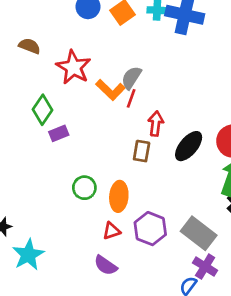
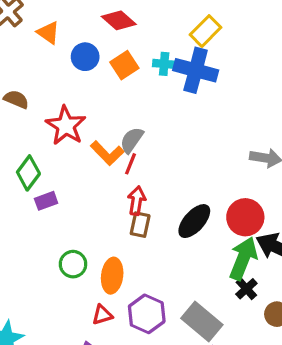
red arrow: (156, 124) -> (137, 201), moved

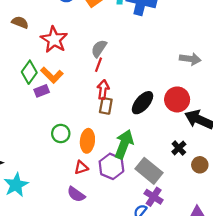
orange L-shape: (107, 153) -> (52, 75), moved
green arrow: (243, 258) -> (124, 144), moved

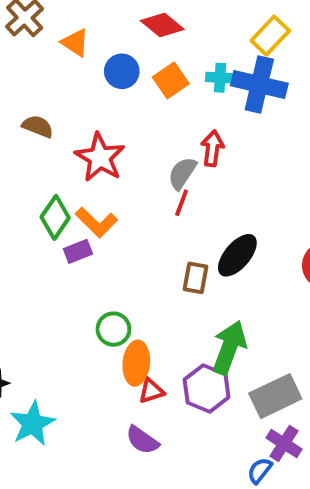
red arrow: (103, 90) -> (212, 148), moved
black ellipse: (143, 103) -> (237, 255), moved
orange ellipse: (87, 141) -> (136, 363), moved
gray rectangle: (149, 171) -> (275, 396), turned -64

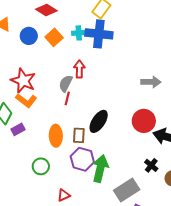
orange L-shape: (96, 222) -> (26, 100), moved
orange ellipse: (136, 363) -> (56, 136), moved
purple hexagon: (207, 388) -> (82, 159), moved

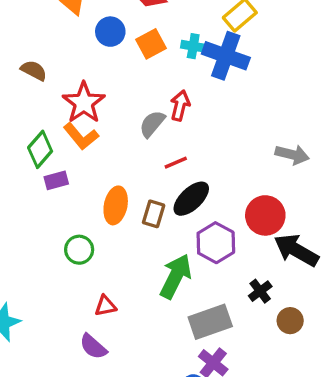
red line: (67, 98) -> (176, 163), moved, turned 40
purple hexagon: (82, 159) -> (216, 243), moved

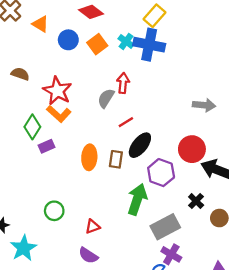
cyan cross: (193, 46) -> (126, 41), turned 35
green circle: (79, 250) -> (54, 211), moved

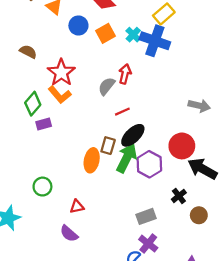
orange ellipse: (89, 157) -> (92, 160), moved
green arrow: (137, 199) -> (127, 158), moved
gray rectangle: (165, 227) -> (146, 216), size x0.7

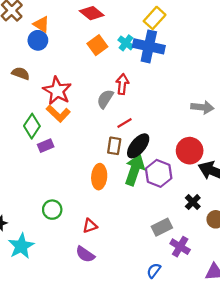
blue circle: (78, 25) -> (38, 40), moved
brown rectangle: (108, 146) -> (114, 146), moved
purple cross: (148, 244) -> (180, 247), moved

